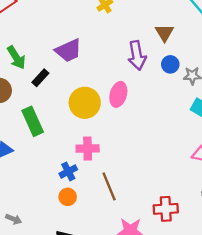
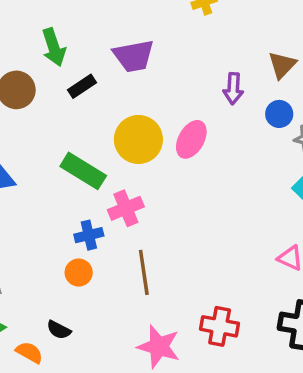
purple arrow: (137, 55) -> (233, 89), size x0.7
green rectangle: (33, 121) -> (83, 171), moved, turned -48
pink cross: (88, 149) -> (126, 208), turned -35

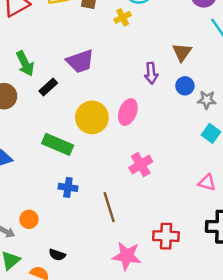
pink cross: (126, 208) -> (141, 165), moved
blue cross: (89, 235) -> (68, 187), turned 30
orange circle: (79, 273) -> (29, 219), moved

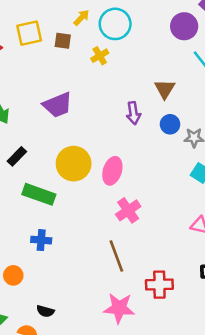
black rectangle: (48, 87) -> (17, 156), moved
pink ellipse: (128, 112) -> (112, 171), moved
blue cross: (68, 187) -> (41, 240), moved
brown line: (109, 207) -> (116, 256), moved

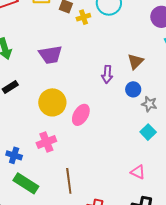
yellow cross: (100, 56) -> (83, 17), moved
green rectangle: (39, 194) -> (26, 183), moved
pink cross: (128, 210) -> (46, 142), moved

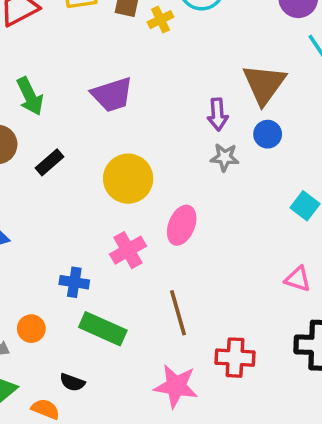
brown triangle: (135, 61) -> (264, 84), size x1.5
gray star: (149, 104) -> (225, 157), moved
pink ellipse: (81, 115) -> (182, 225), moved

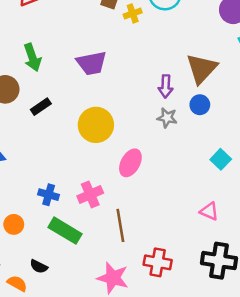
pink cross: (128, 250) -> (90, 194), moved

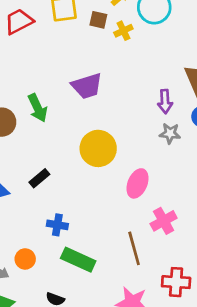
green arrow: (32, 57) -> (38, 108), moved
black rectangle: (41, 107) -> (39, 178), moved
pink cross: (90, 194) -> (164, 221), moved

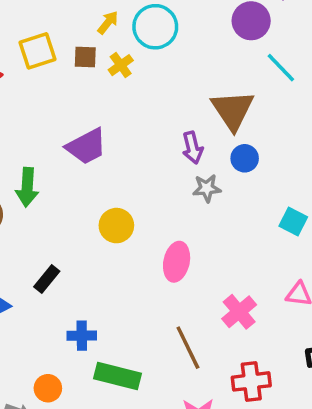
green arrow: (38, 108) -> (27, 187), turned 40
yellow circle: (98, 148) -> (116, 226), size x0.7
pink cross: (164, 221) -> (239, 312), moved

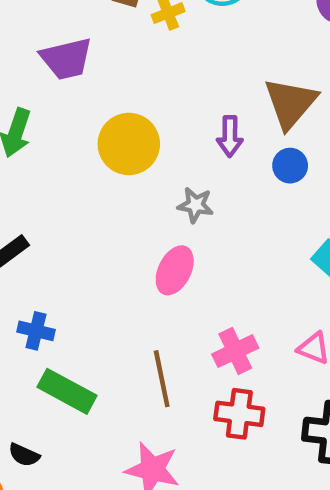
purple trapezoid: (86, 146) -> (66, 59), moved
gray star: (207, 188) -> (195, 205), moved
yellow circle: (116, 226) -> (129, 144), moved, size x1.4
red cross: (251, 381) -> (239, 414), moved

